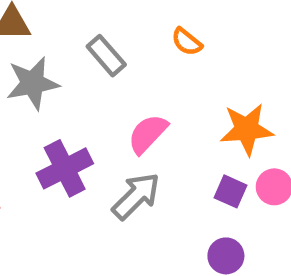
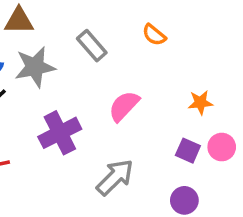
orange star: (247, 129) -> (200, 103), size x0.6
gray arrow: (136, 196) -> (115, 177), moved

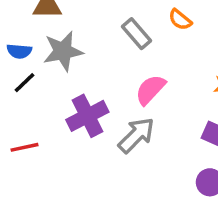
gray rectangle: (92, 46) -> (136, 34), moved
gray arrow: (115, 177) -> (136, 135), moved

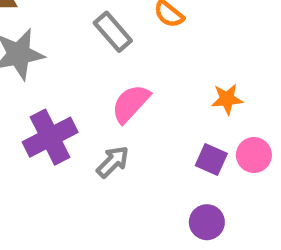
gray arrow: (136, 135) -> (113, 162), size x0.7

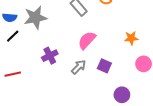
purple cross: (50, 137) -> (50, 56), size x0.7
purple square: (211, 159) -> (104, 66), moved

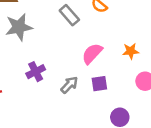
pink semicircle: (87, 40) -> (92, 54), moved
purple square: (104, 66) -> (99, 84), turned -32

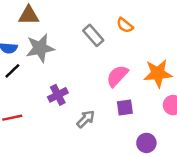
orange star: (131, 51) -> (158, 73), size x1.6
gray arrow: (69, 85) -> (86, 119), moved

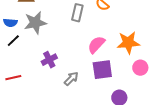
gray rectangle: (93, 35) -> (77, 13), turned 54
purple square: (125, 108) -> (102, 70), size x1.5

